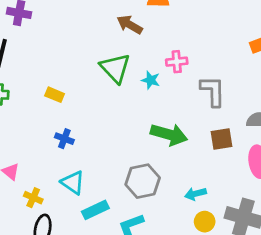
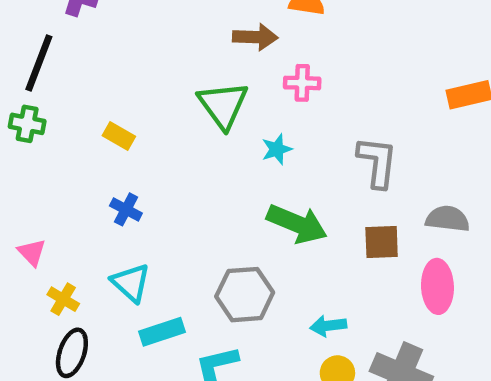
brown arrow: (130, 25) -> (255, 37), turned 145
pink cross: (177, 62) -> (302, 83), moved
cyan star: (151, 80) -> (277, 149), moved, turned 30

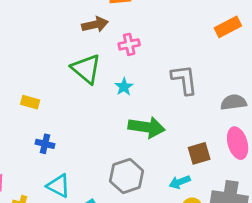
brown square: (382, 242) -> (199, 153), moved

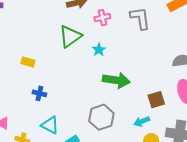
green triangle: (86, 69) -> (70, 36), turned 45
gray L-shape: (184, 80) -> (140, 18), moved

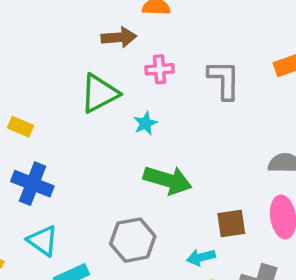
blue cross: (39, 93) -> (32, 184), size x1.6

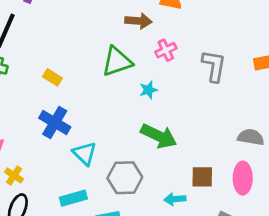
pink cross: (160, 69) -> (166, 50), turned -30
cyan triangle: (43, 241) -> (85, 153), moved

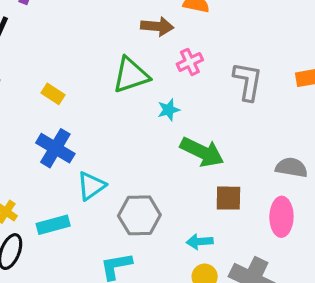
green arrow: (159, 136) -> (202, 152), moved
cyan triangle: (85, 153) -> (91, 186), turned 40
brown square: (202, 177) -> (228, 198), moved
cyan rectangle: (73, 198) -> (53, 225), moved

